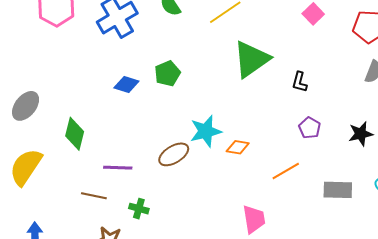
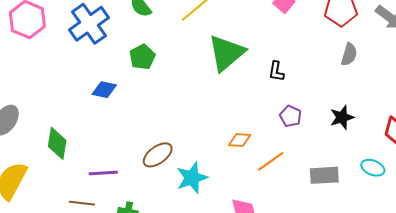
green pentagon: (167, 73) -> (142, 57), moved
cyan star: (206, 131) -> (192, 178), moved
orange diamond: (238, 147) -> (240, 140), moved

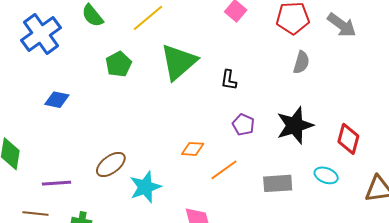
green pentagon: (142, 57) -> (119, 64), moved
black star: (342, 117) -> (295, 125), size x1.5

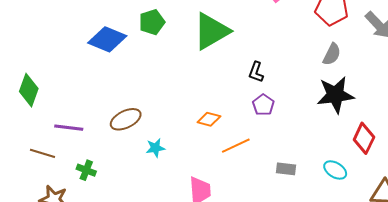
black L-shape: (229, 80) -> (256, 72), moved
blue diamond: (57, 100) -> (107, 39), moved, size x1.5
black star: (295, 125) -> (335, 95), moved
gray rectangle: (278, 183) -> (286, 169), size x0.7
cyan star: (145, 187) -> (155, 148), size x0.6

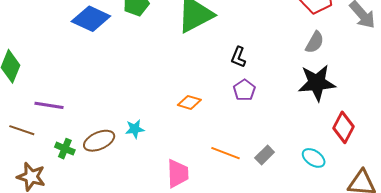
brown ellipse: (126, 119) -> (99, 141), moved
orange line: (236, 146) -> (226, 153), moved, turned 44
gray rectangle: (286, 169) -> (265, 155), turned -54

